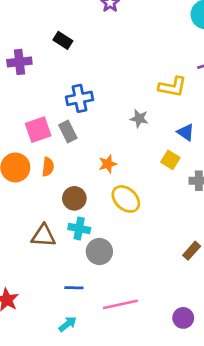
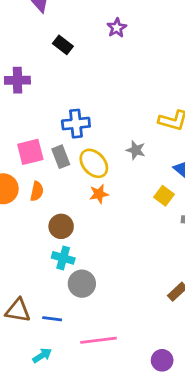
black rectangle: (63, 40) -> (63, 45), moved
yellow ellipse: (126, 199) -> (94, 163), moved
brown triangle: (43, 236) -> (18, 310), moved

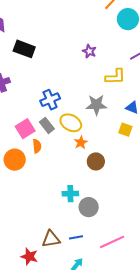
purple star: (117, 28) -> (89, 51), moved
black rectangle: (63, 45) -> (24, 49), size x1.5
gray star: (136, 150) -> (96, 105), size x1.5
orange semicircle: (37, 191) -> (37, 146), moved
brown circle: (61, 226) -> (96, 161), moved

